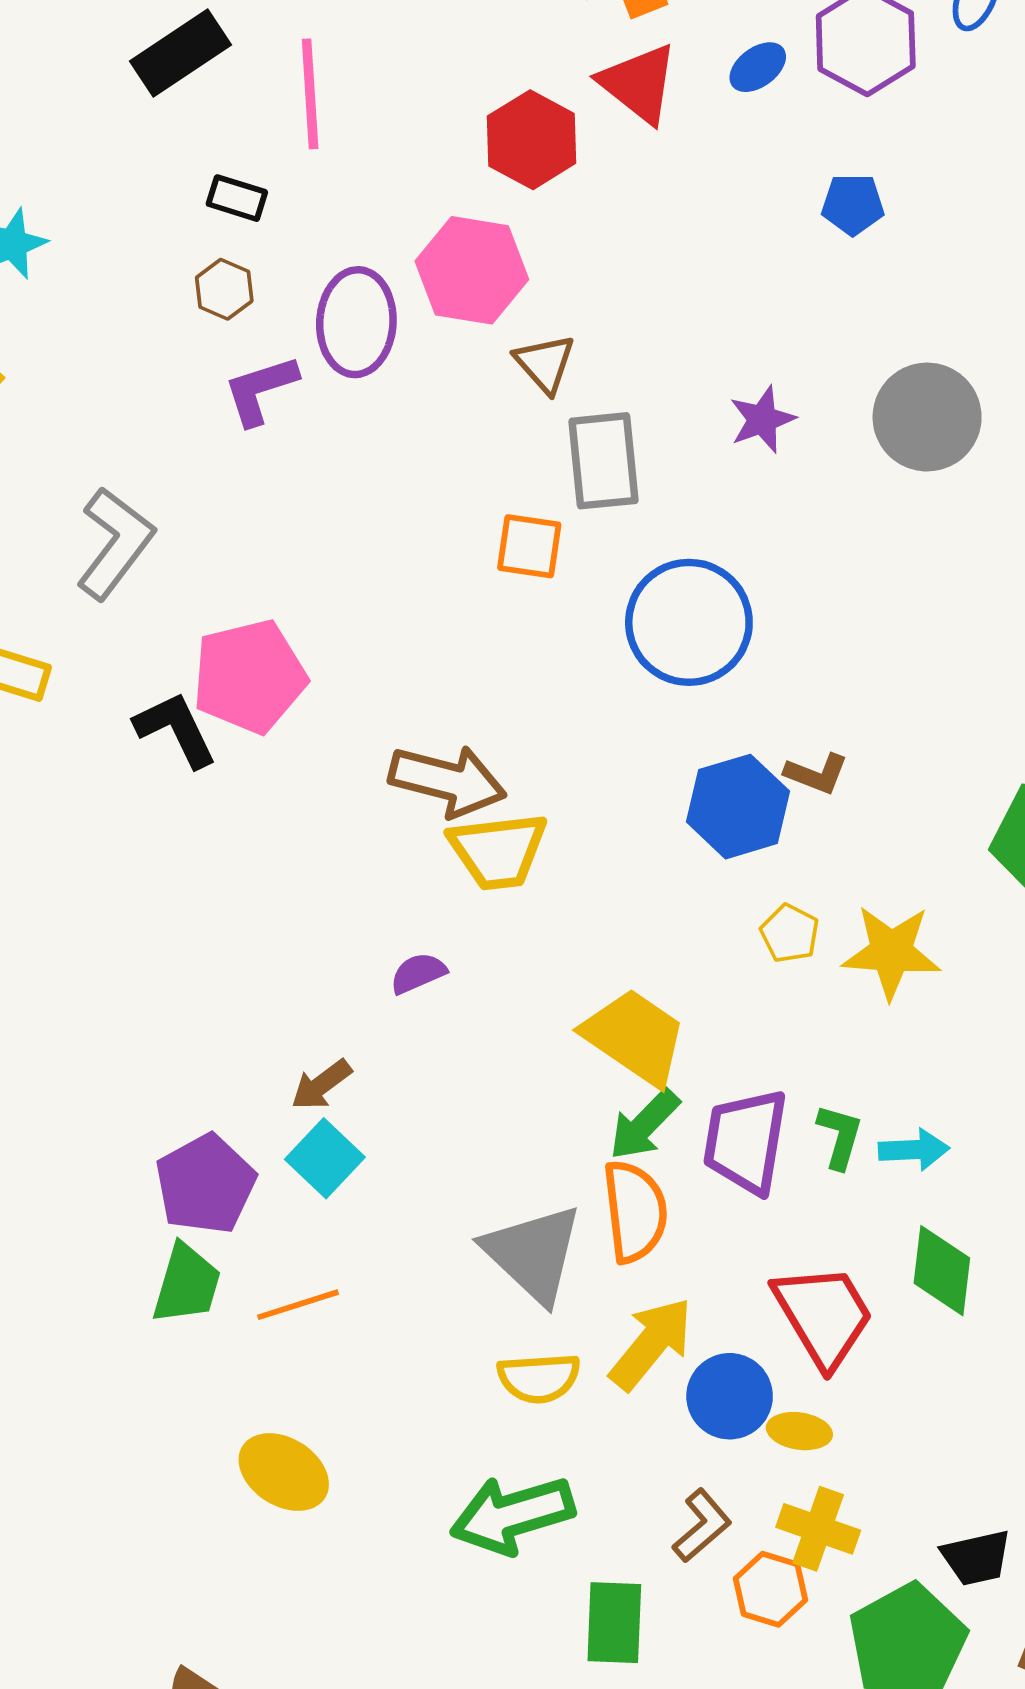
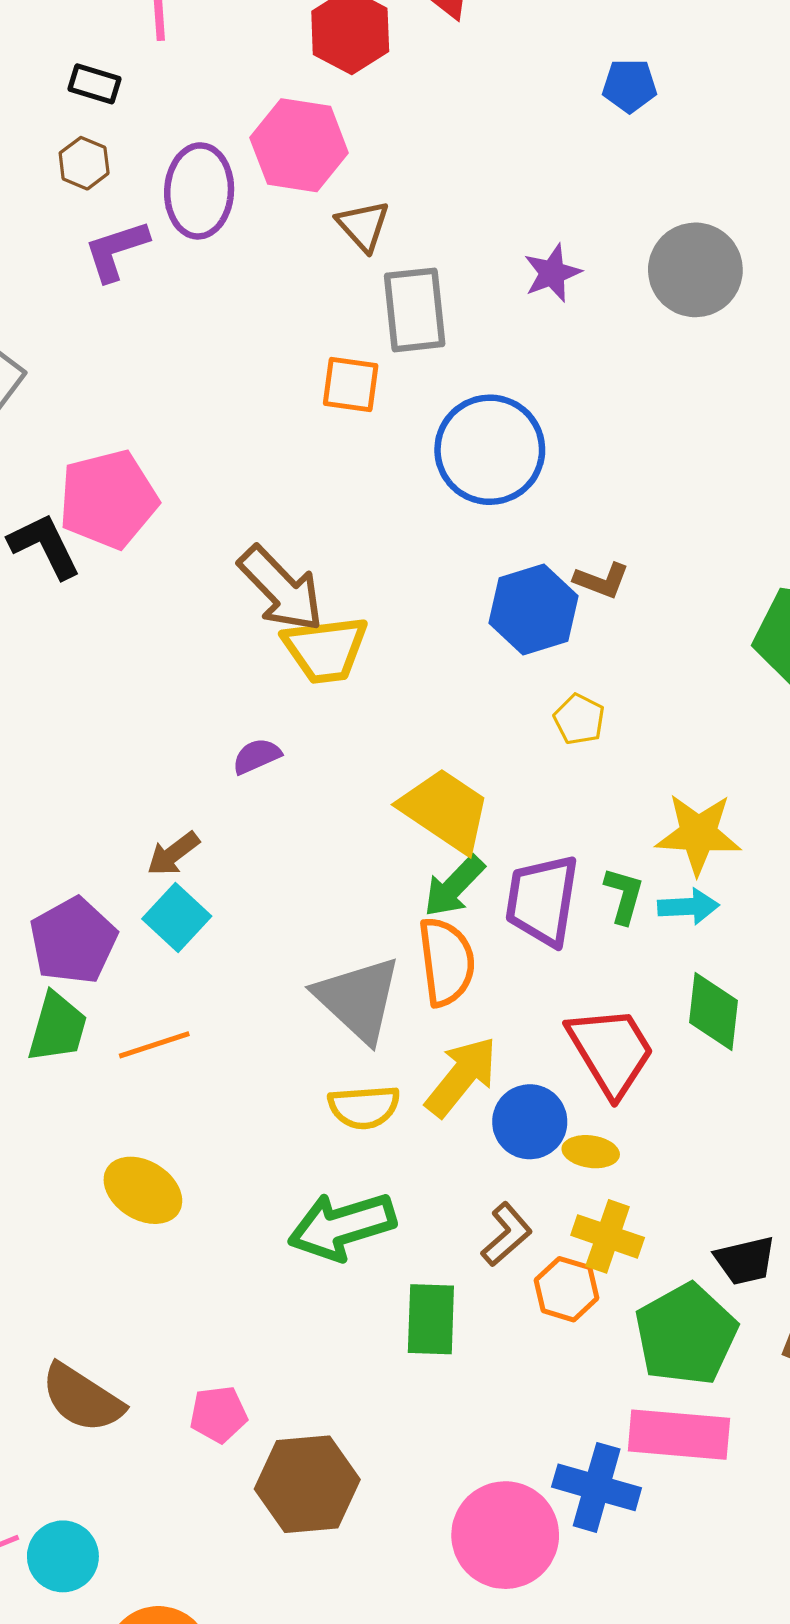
brown arrow: (447, 781) -> (281, 589), turned 32
yellow star: (891, 952) -> (698, 834), moved

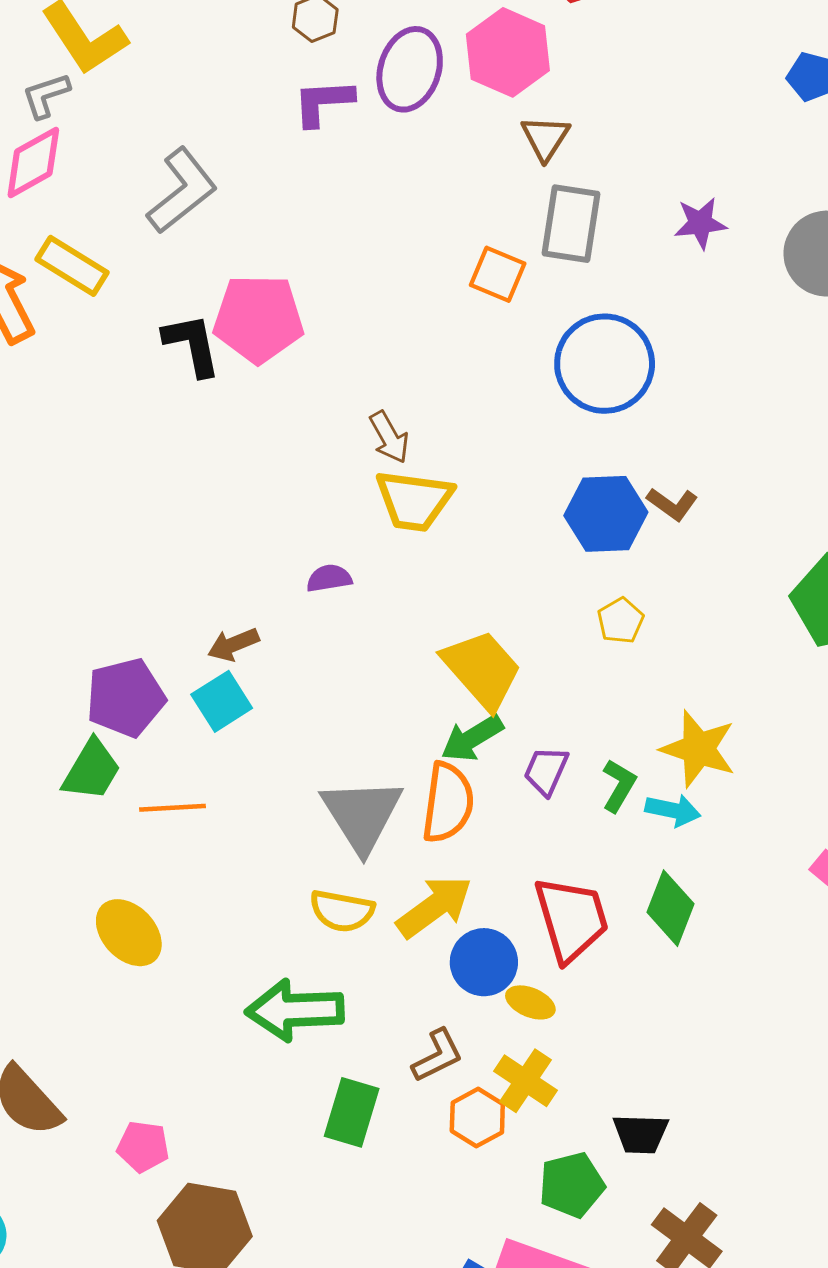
brown arrow: (281, 589) -> (389, 437), size x0.6
purple trapezoid: (542, 900) -> (546, 771), size x0.6
green pentagon: (686, 1334) -> (572, 1185), size x0.7

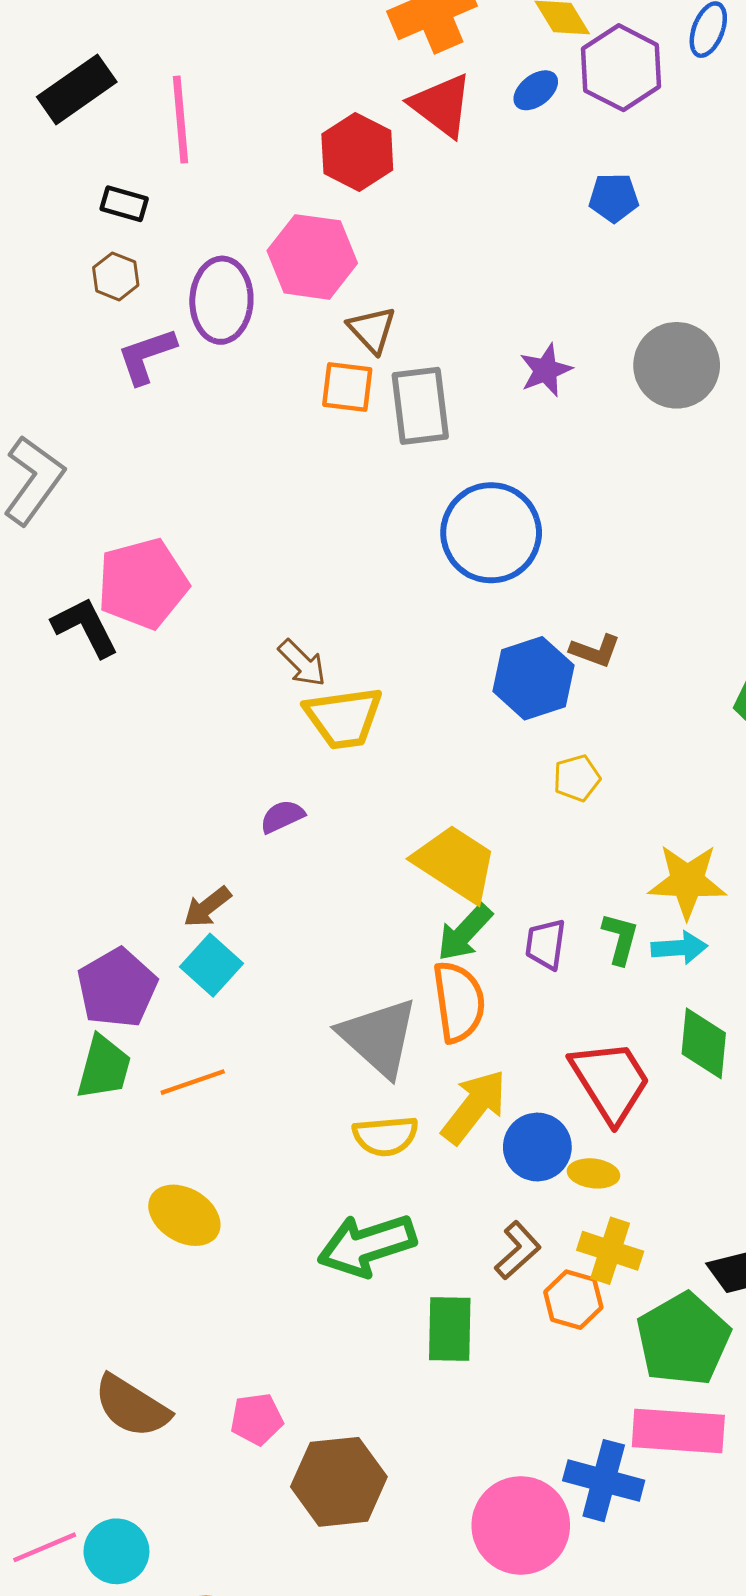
orange square: (498, 274) -> (347, 387), moved
yellow pentagon: (620, 621) -> (577, 778), turned 30
green pentagon: (572, 1185) -> (683, 1339), size x1.4

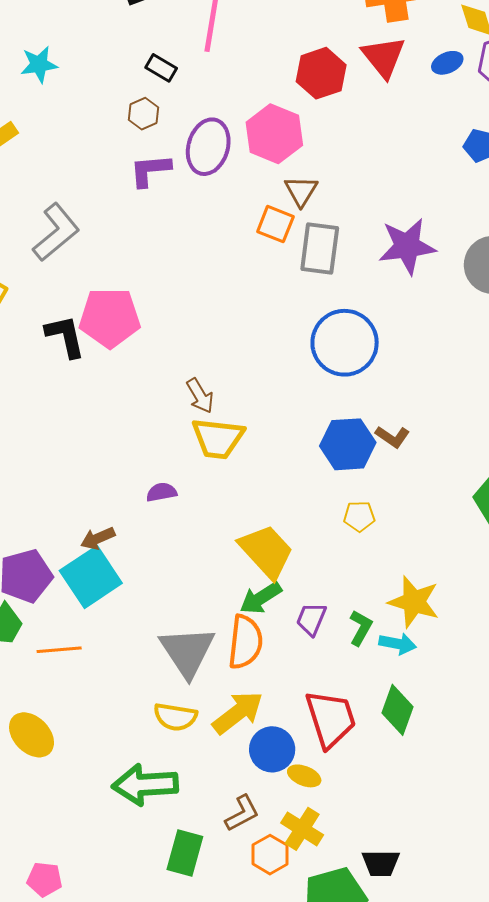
purple star: (546, 370) -> (407, 246), size x1.6
cyan square: (211, 965) -> (91, 577), size x1.5

